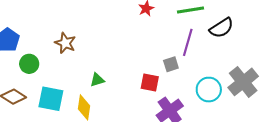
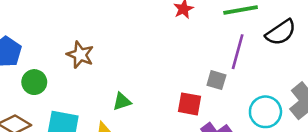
gray square: (171, 64) -> (216, 80), turned 35

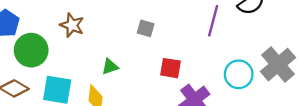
gray square: (216, 80) -> (146, 28), moved
green circle: (34, 82) -> (31, 50), size x1.5

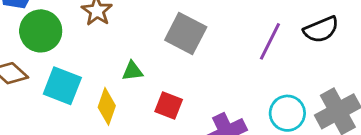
gray square: (146, 28) -> (186, 33), size x1.8
red square: (170, 68) -> (169, 105), moved

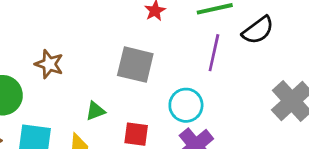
cyan circle: (287, 113) -> (186, 105), moved

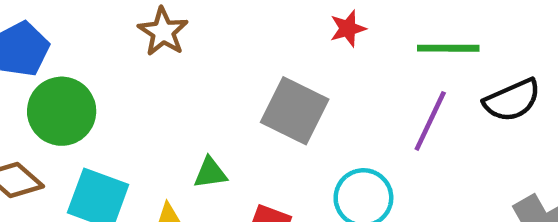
brown star: (49, 64) -> (163, 32), moved

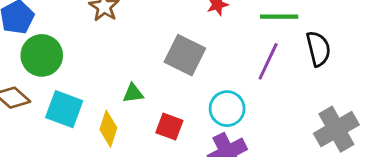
black semicircle: (512, 100) -> (318, 49), turned -80

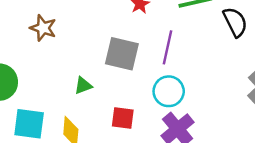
purple line: (268, 61) -> (168, 47), moved
green triangle: (133, 93) -> (83, 86), moved

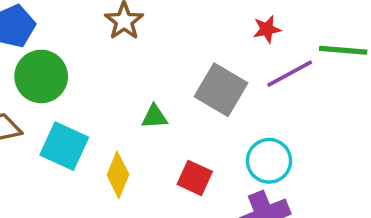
purple line: (168, 47) -> (290, 74), moved, turned 32

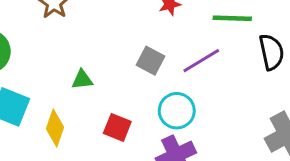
purple line: (290, 74) -> (201, 61), moved
gray square: (221, 90) -> (150, 61), moved, size x0.7

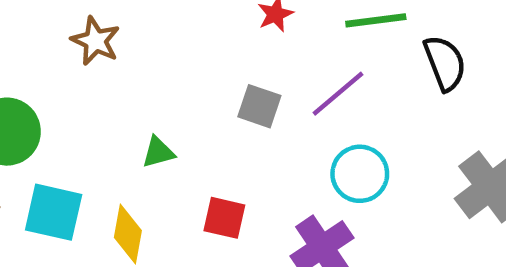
cyan circle: (177, 111) -> (360, 174), moved

